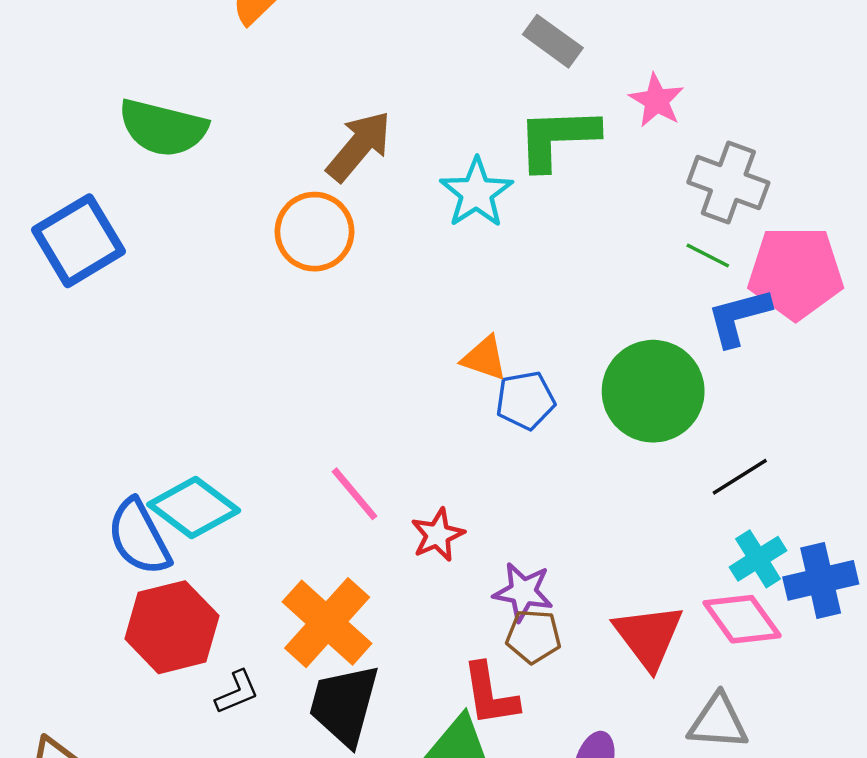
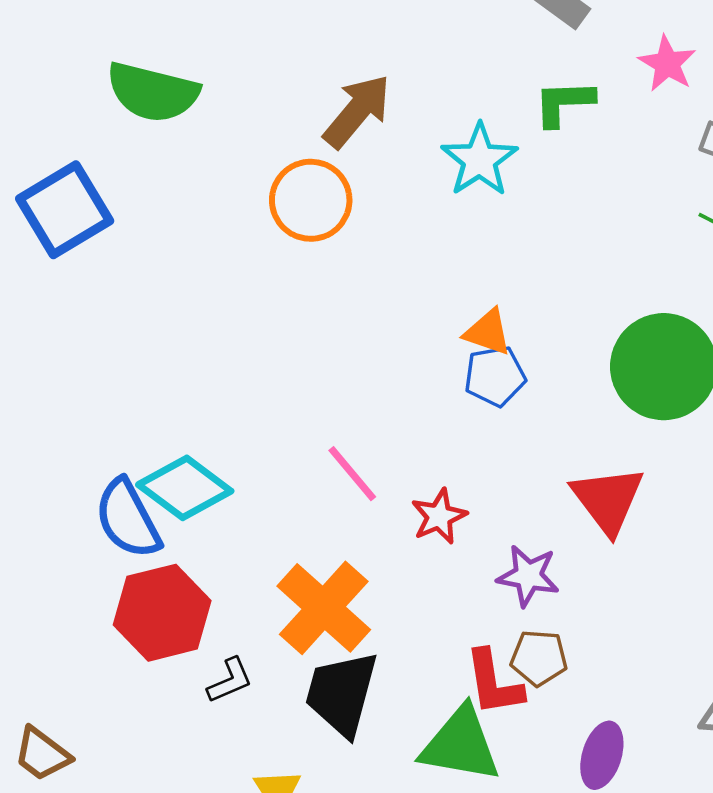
green L-shape: (557, 138) -> (564, 103), size x0.7
blue pentagon: (525, 400) -> (495, 376), moved
brown pentagon: (533, 636) -> (539, 658), moved
red triangle: (649, 636) -> (608, 500), moved

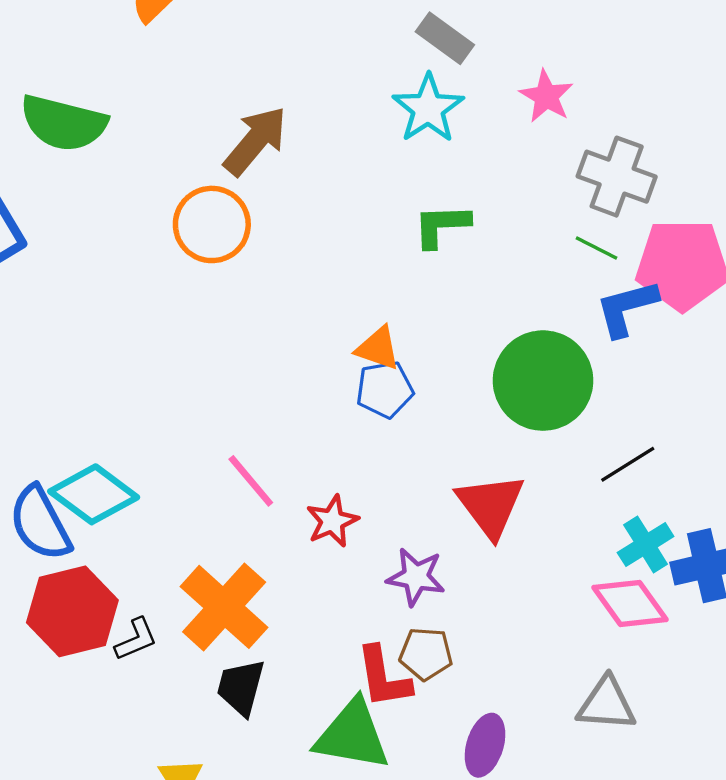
green L-shape: (564, 103) -> (442, 226), moved
cyan star: (479, 160) -> (428, 109), moved
black L-shape: (230, 680) -> (136, 639), moved
black trapezoid: (342, 693) -> (241, 687), size x0.7

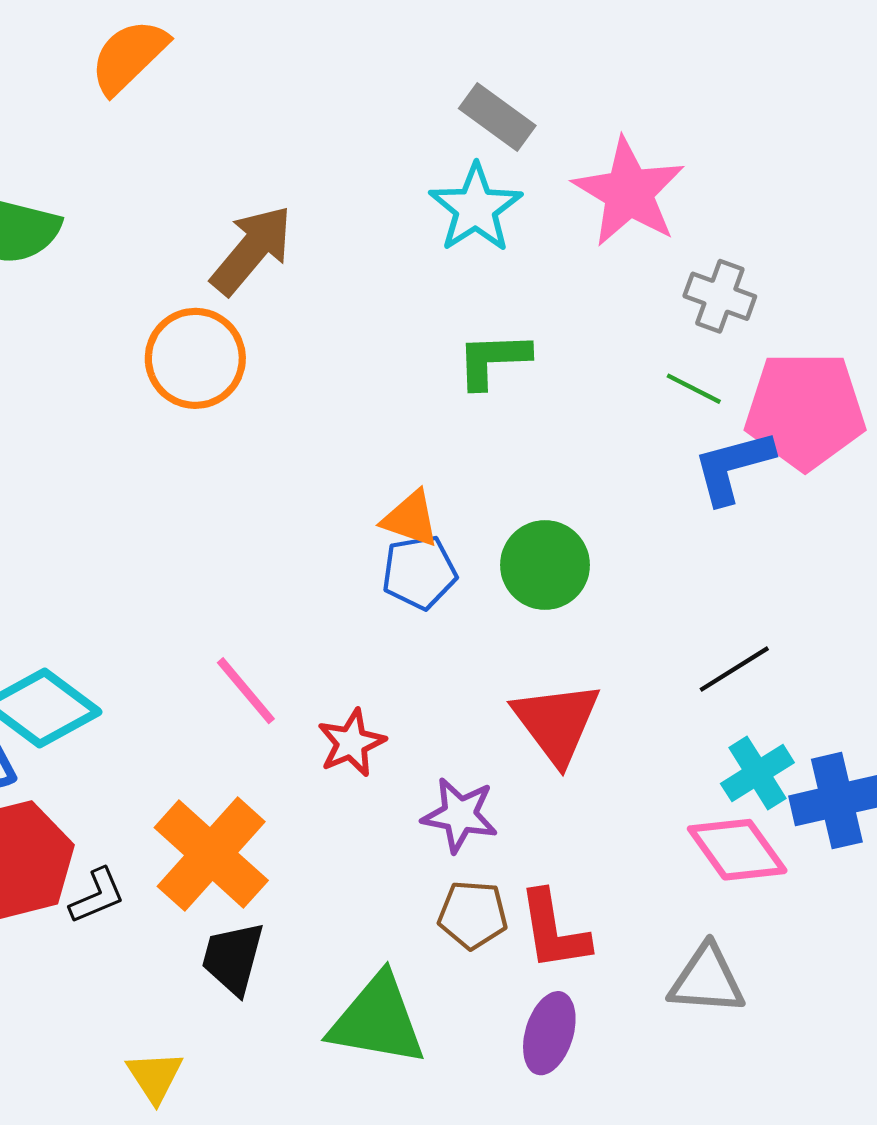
pink star: (546, 96) -> (629, 192), size x1.6
gray cross: (617, 177) -> (720, 296), size x0.7
green circle: (543, 381) -> (545, 565), moved, size x0.7
red L-shape: (384, 677) -> (554, 931), moved

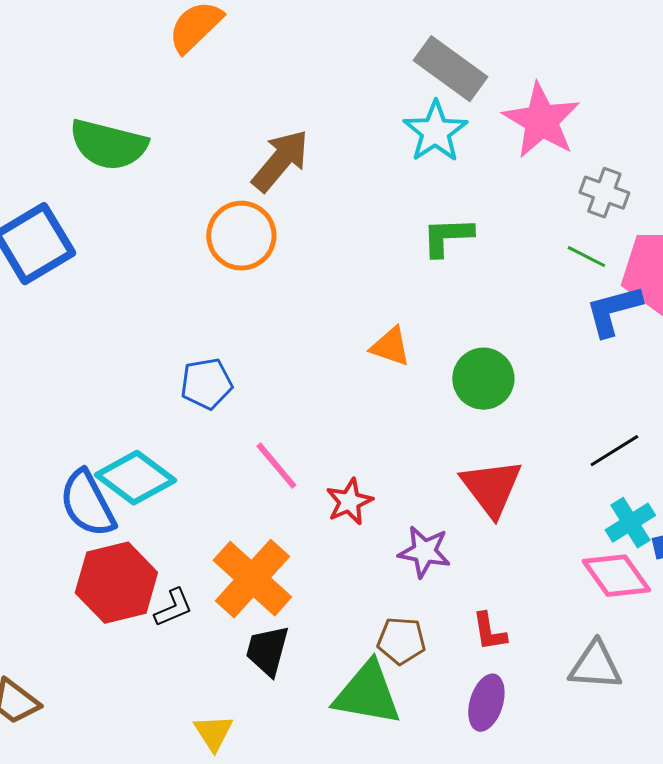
gray rectangle: (497, 117) -> (450, 69), size x1.4
blue pentagon: (419, 572) -> (206, 384), moved
brown pentagon: (473, 915) -> (401, 641), moved
red L-shape: (554, 931) -> (489, 632), size x0.7

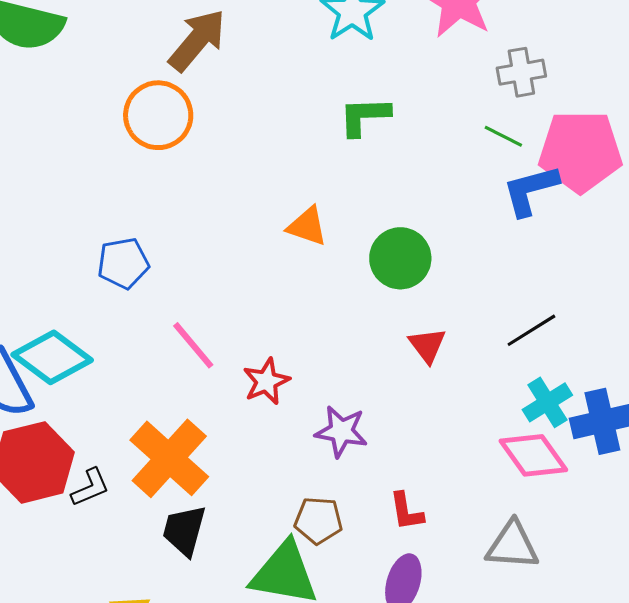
gray cross: (604, 193) -> (521, 72), turned -30
red triangle: (491, 488) -> (427, 345), moved, size x0.6

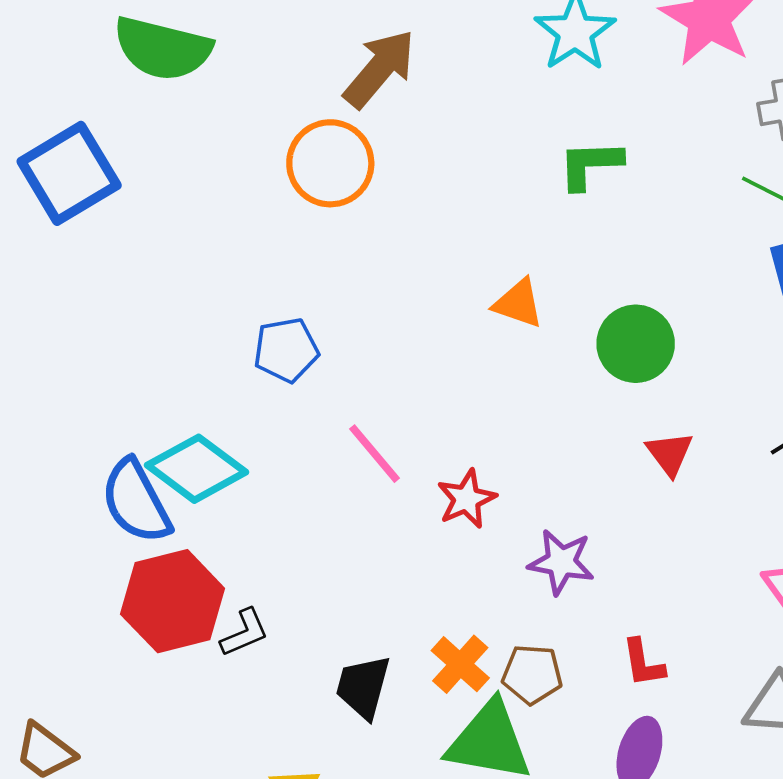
orange cross: (169, 458) -> (460, 664), moved, size x0.6

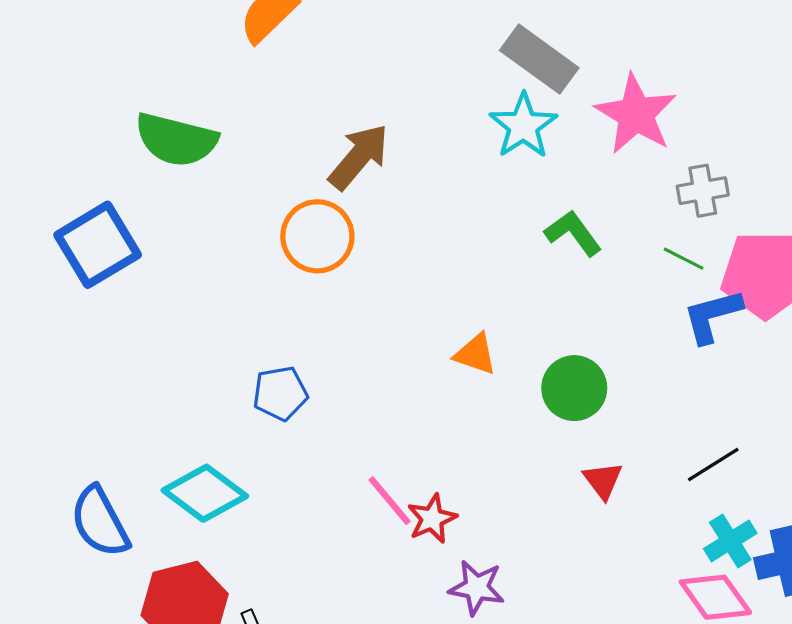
green L-shape: (590, 165) -> (573, 233), moved, turned 56
pink line: (374, 454) -> (390, 501), moved
blue semicircle: (136, 501) -> (100, 522), moved
purple star: (561, 562) -> (477, 588), moved

